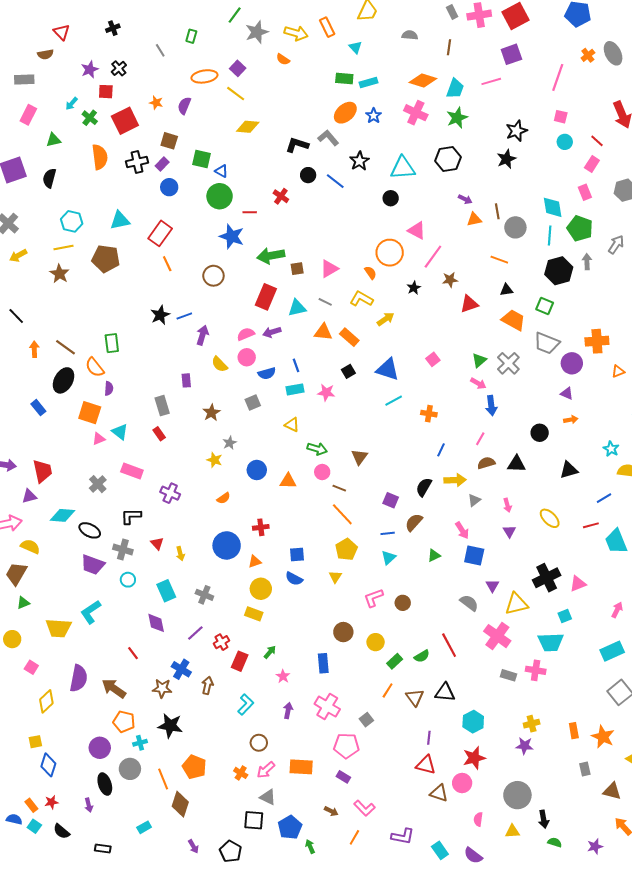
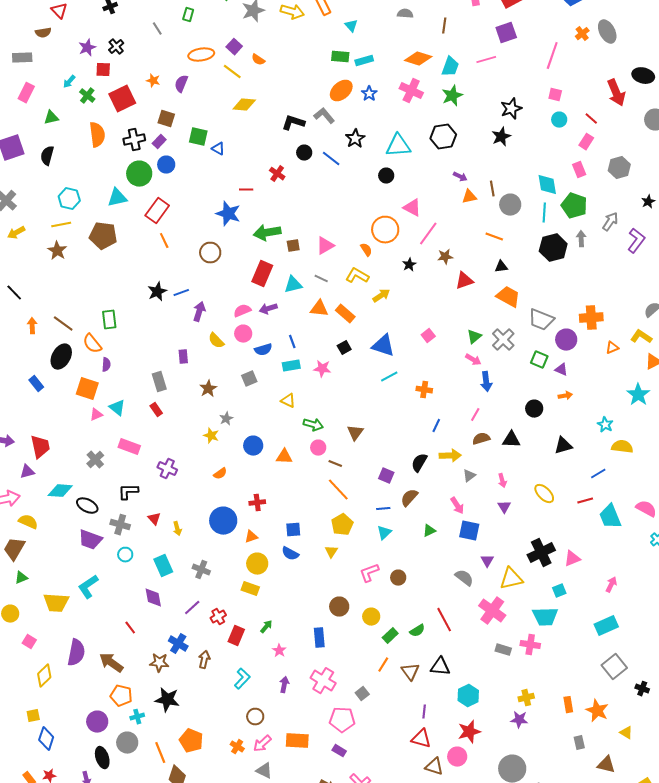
orange semicircle: (283, 59) -> (258, 60), moved
green circle: (220, 196) -> (139, 174), moved
green square: (545, 306) -> (539, 360), moved

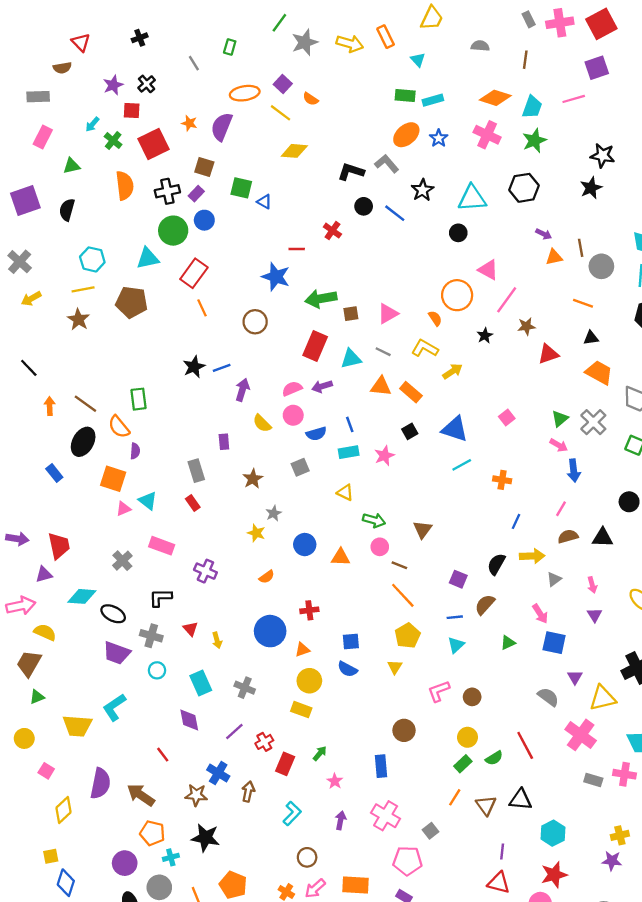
purple semicircle: (181, 84) -> (222, 127), size x1.4
black star: (511, 109) -> (603, 156), turned 30
pink star: (322, 369) -> (384, 456), turned -30
yellow circle: (371, 617) -> (467, 737), moved

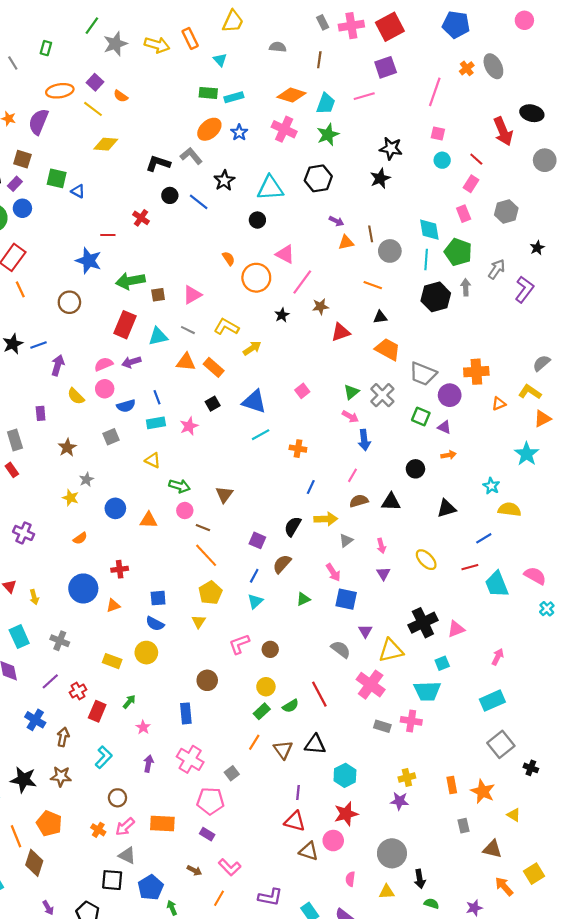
orange semicircle: (435, 318) -> (229, 258), moved
blue line: (455, 617) -> (254, 576), turned -56
yellow circle: (309, 681) -> (146, 653), moved
brown star: (196, 795) -> (61, 776), moved

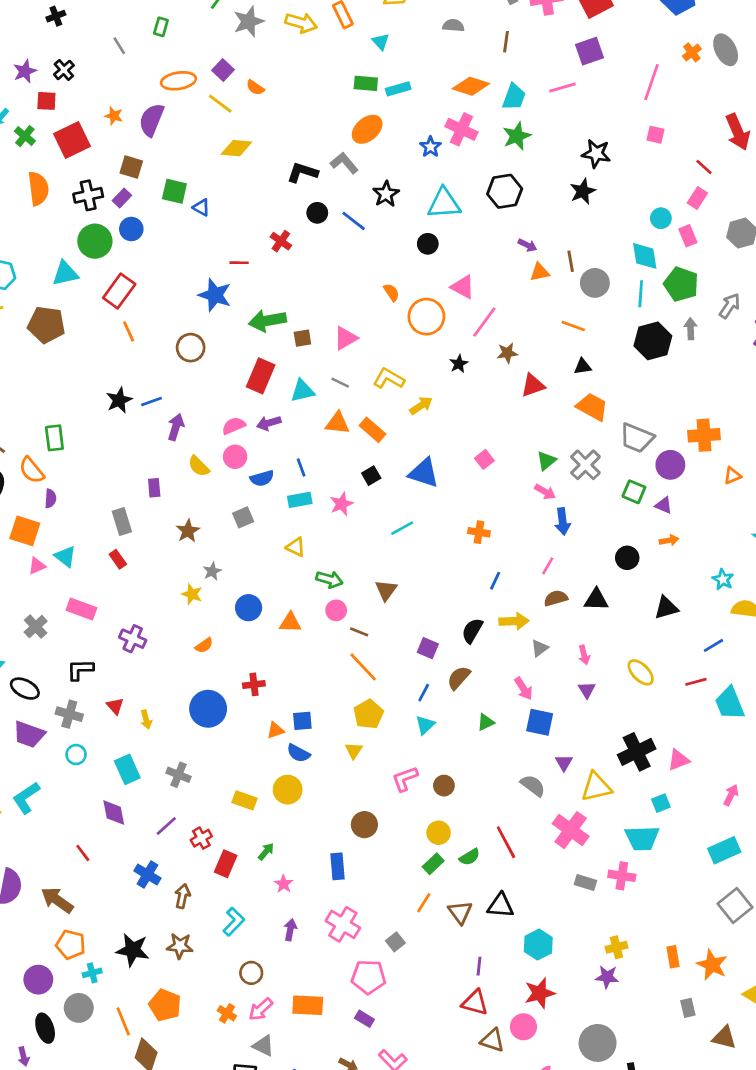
blue star: (239, 132) -> (430, 147), moved
cyan circle: (442, 160) -> (661, 218), moved
cyan line: (261, 435) -> (402, 528), moved
orange triangle: (113, 606) -> (275, 730), moved

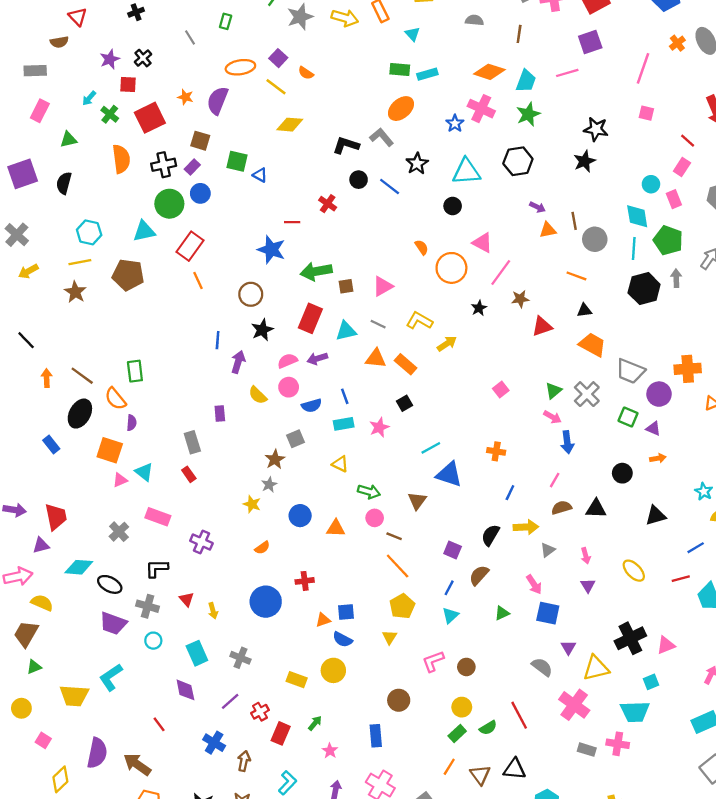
black star: (119, 400) -> (262, 330), moved
blue line: (152, 401) -> (218, 340), turned -66
blue triangle: (424, 473) -> (449, 474), moved
brown star: (188, 531) -> (275, 459), moved

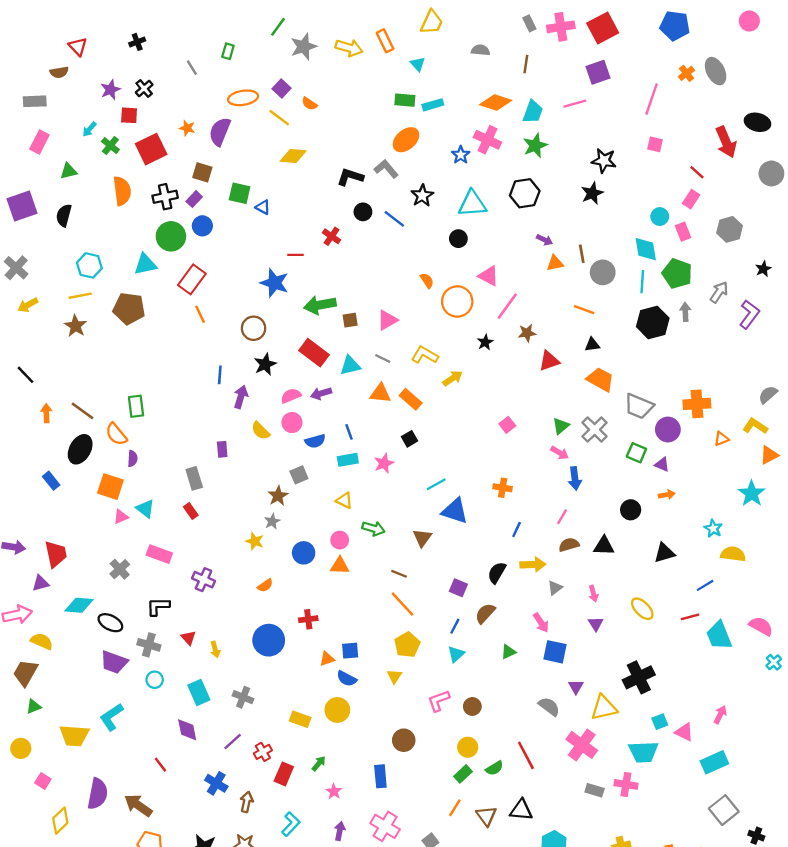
red rectangle: (310, 318) -> (314, 353), turned -76
pink circle: (375, 518) -> (340, 540), moved
pink triangle: (666, 645) -> (684, 732), moved, turned 48

